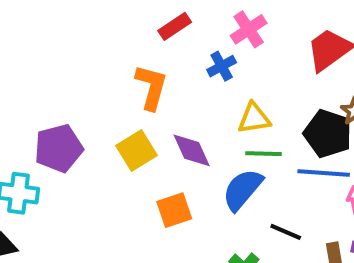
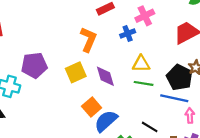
blue semicircle: (242, 189) -> (106, 121), moved
orange square: (174, 210) -> (92, 107), turned -30

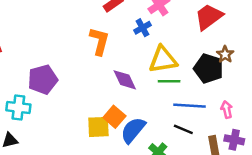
yellow triangle: (141, 64) -> (163, 60), size x1.4
yellow square: (76, 72) -> (98, 127), moved, turned 30
blue line: (174, 98) -> (189, 106), moved

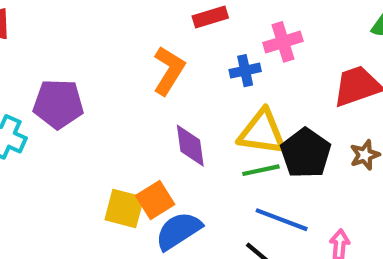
black pentagon: (209, 68) -> (306, 153), moved
green line: (169, 81) -> (261, 170), turned -30

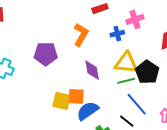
purple pentagon: (58, 104) -> (46, 54), moved
orange square: (155, 200) -> (76, 96), turned 36
blue line: (282, 220) -> (137, 104), turned 30

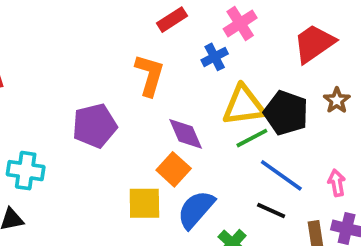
orange square: (76, 96) -> (174, 169), moved, turned -36

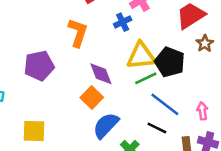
brown star: (337, 100) -> (205, 43), moved
yellow square: (144, 203) -> (34, 131), moved

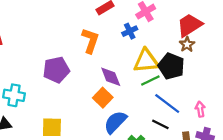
brown star: (205, 43) -> (187, 44), moved

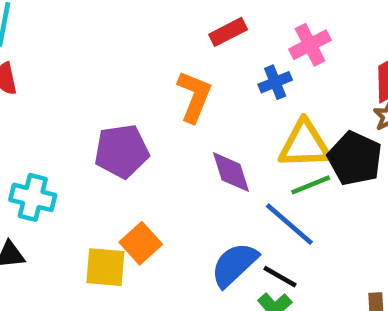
orange square: (103, 98) -> (141, 243), moved
blue line: (167, 104) -> (289, 224), moved
black line: (160, 124) -> (280, 277), moved

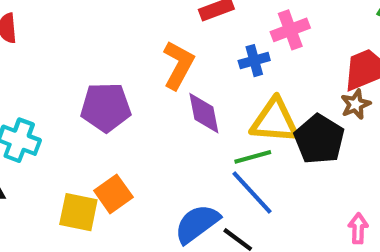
purple diamond: (231, 172) -> (204, 113), moved
green line: (311, 185) -> (253, 157), moved

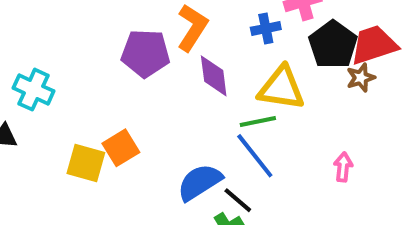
purple pentagon: (106, 107) -> (145, 53), moved
black pentagon: (319, 139) -> (333, 45), moved
pink arrow: (358, 228) -> (343, 167), moved

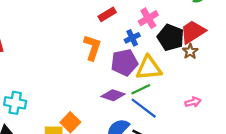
purple pentagon: (145, 53) -> (124, 62), moved
purple diamond: (214, 76) -> (113, 95), moved, turned -50
pink arrow: (343, 167) -> (193, 102), turned 84

